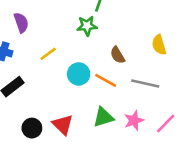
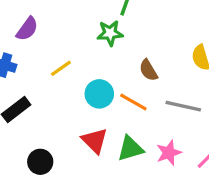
purple semicircle: (21, 23) -> (27, 29), turned 54
red triangle: (63, 125) -> (95, 141), moved

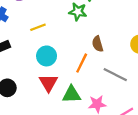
cyan circle: (99, 94) -> (47, 56), moved
orange line: (133, 102) -> (82, 63), turned 72

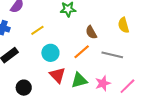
orange line: (82, 63) -> (82, 52), turned 36

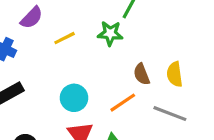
yellow semicircle: (124, 25) -> (175, 74), moved
yellow line: (37, 30) -> (65, 38), moved

